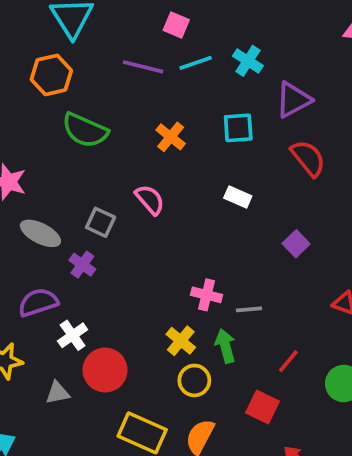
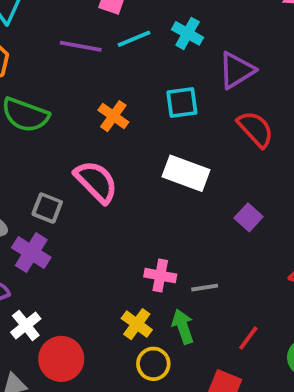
white rectangle: (238, 197) -> (186, 173), size x1.6
pink semicircle: (150, 200) -> (96, 182), size x1.4
purple cross: (82, 265) -> (31, 253), size x1.4

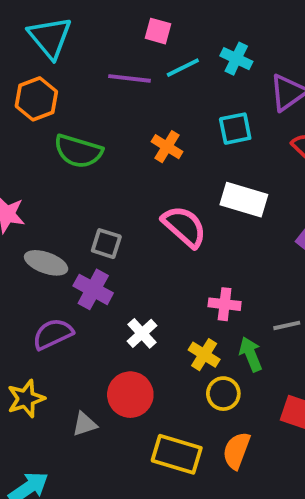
pink semicircle: (96, 182) -> (184, 227), moved
gray line: (205, 288) -> (287, 325), moved
white cross: (26, 325) -> (142, 333), moved

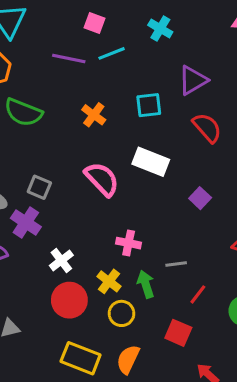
cyan cross: (236, 59) -> (160, 29), moved
red circle: (130, 395) -> (69, 300), moved

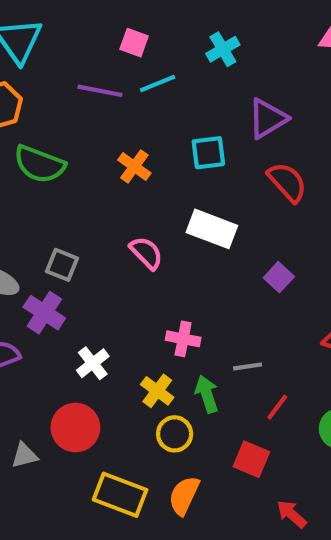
cyan cross: (160, 29) -> (223, 49), turned 30
pink semicircle: (102, 179) -> (146, 253), size x0.7
red circle: (69, 300) -> (75, 428), moved

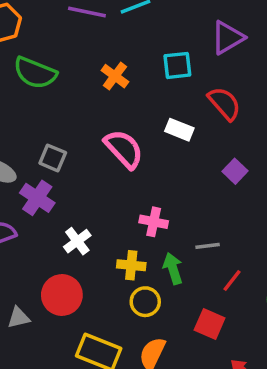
red semicircle: (287, 182) -> (224, 103), moved
white rectangle: (212, 229) -> (179, 130), size x0.7
pink semicircle: (146, 253) -> (124, 149), size x1.4
yellow cross: (157, 391) -> (131, 265), turned -32

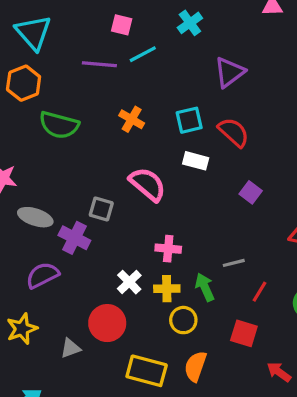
cyan square: (177, 65) -> (189, 120), moved
gray square: (53, 158) -> (101, 209), moved
pink cross: (154, 222) -> (168, 249), moved
white cross: (77, 241) -> (129, 282), moved

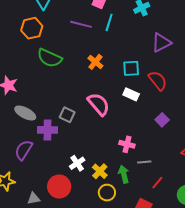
cyan line: (143, 54) -> (109, 22), turned -54
purple cross: (74, 238) -> (48, 130), turned -36
pink cross: (168, 249) -> (127, 144), moved
purple semicircle: (42, 275) -> (24, 150), turned -40
yellow cross: (167, 289) -> (100, 171), turned 35

